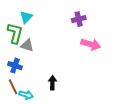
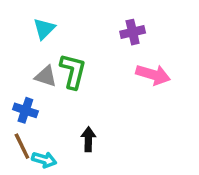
green L-shape: (15, 33) -> (73, 71), moved

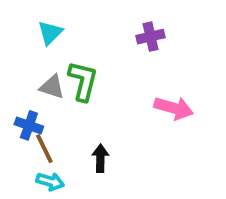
pink arrow: (153, 75) -> (174, 108), moved
brown line: (22, 146) -> (44, 149), moved

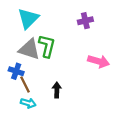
cyan triangle: (50, 33) -> (28, 18), size x1.5
gray triangle: (52, 87) -> (29, 49), size x1.5

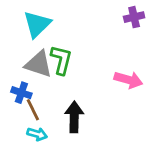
purple cross: (85, 21) -> (134, 17), moved
black arrow: (57, 90) -> (74, 117), size x1.5

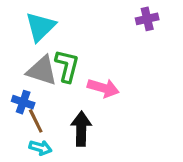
pink arrow: (128, 80) -> (103, 88), moved

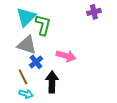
green L-shape: (67, 66) -> (43, 25), moved
blue cross: (23, 102) -> (36, 62), moved, turned 32

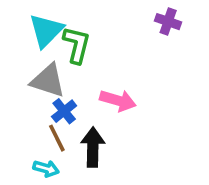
purple cross: (94, 12) -> (168, 22), turned 32
brown line: (23, 77) -> (57, 138), moved

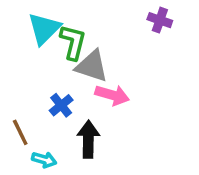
gray triangle: (48, 81) -> (92, 66), moved
brown line: (57, 138) -> (20, 132), moved

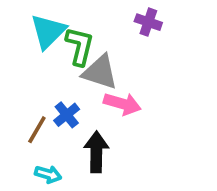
purple cross: (160, 20) -> (148, 22), moved
brown line: (20, 132) -> (37, 130), moved, turned 56

